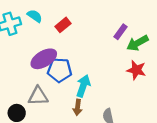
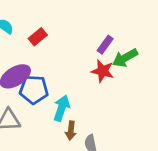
red star: (136, 70) -> (103, 71), moved
brown arrow: (78, 107) -> (71, 131), moved

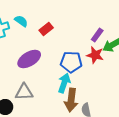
blue pentagon: (34, 90) -> (71, 62), moved
brown arrow: (71, 131) -> (71, 100), size x1.6

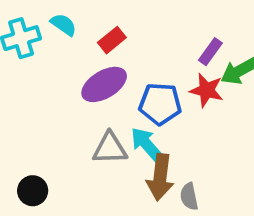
purple ellipse: (29, 59) -> (104, 84), moved
cyan arrow: (64, 83) -> (147, 144), turned -60
gray triangle: (24, 92) -> (110, 148), moved

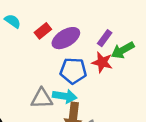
purple ellipse: (104, 84) -> (66, 38), moved
cyan arrow: (147, 144) -> (65, 96), turned 140

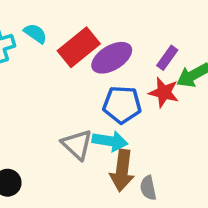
red rectangle: (43, 31) -> (79, 47), size x1.6
gray triangle: (42, 99) -> (77, 145), turned 45

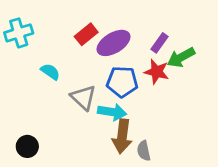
cyan semicircle: (35, 33) -> (50, 72), moved
red rectangle: (79, 47) -> (86, 34), size x0.7
gray triangle: (77, 145) -> (83, 98), moved

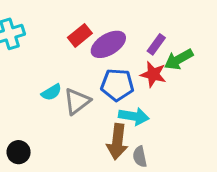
cyan semicircle: (50, 72) -> (51, 92), moved, turned 114
gray triangle: (83, 98) -> (77, 101), turned 40
cyan arrow: (112, 112) -> (134, 116), moved

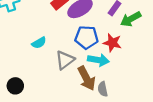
red star: (153, 74) -> (112, 43), moved
gray triangle: (77, 101) -> (65, 60), moved
brown arrow: (117, 142) -> (86, 78), turned -35

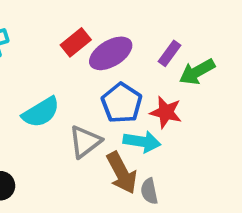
blue pentagon: (86, 37) -> (122, 103), turned 30
cyan semicircle: (39, 43) -> (41, 112), size x1.5

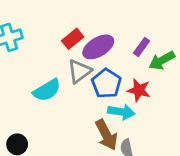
gray triangle: (85, 142) -> (79, 71), moved

